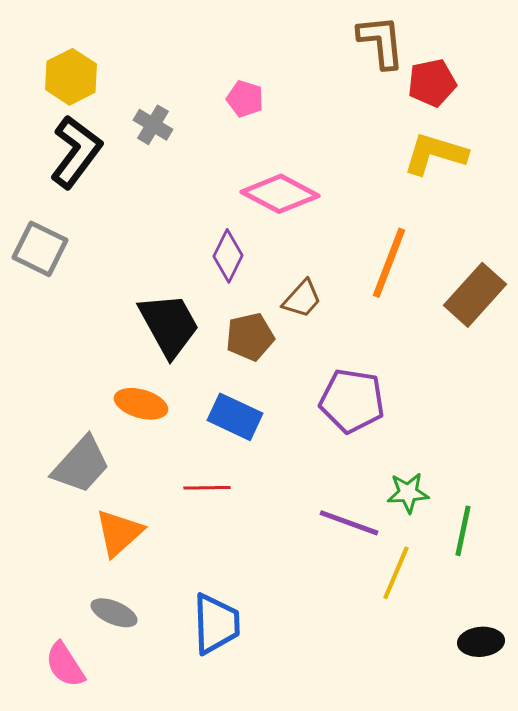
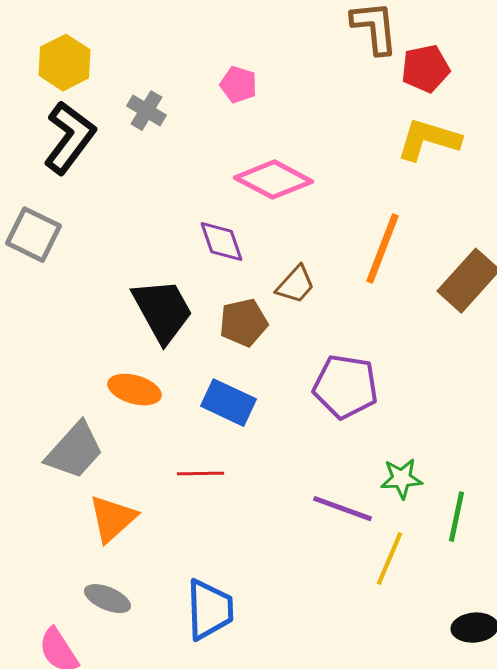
purple diamond: (228, 256) -> (222, 242), turned -45

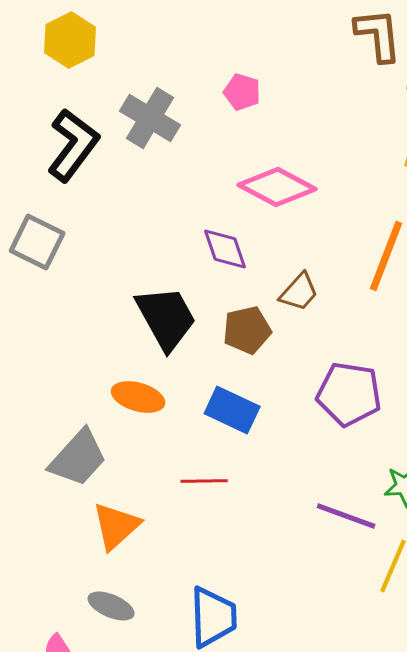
yellow hexagon: (64, 63) -> (70, 40), moved
gray cross: (146, 111) -> (150, 118), size x1.5

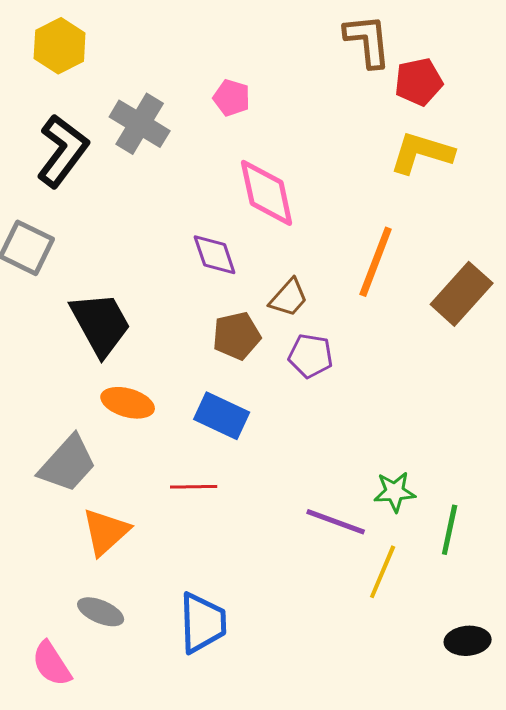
pink diamond: (277, 187) -> (267, 193), turned 50
black trapezoid: (166, 318) -> (101, 324), moved
purple pentagon: (349, 394) -> (311, 356), moved, size x0.7

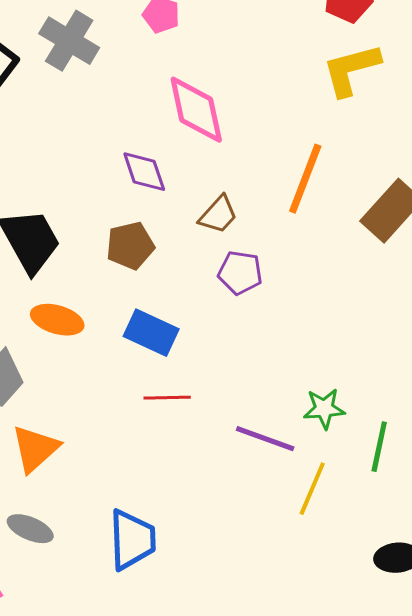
yellow L-shape: (422, 153) -> (351, 70), turned -32
brown pentagon: (237, 336) -> (130, 246), moved
red line: (194, 487) -> (167, 398), moved

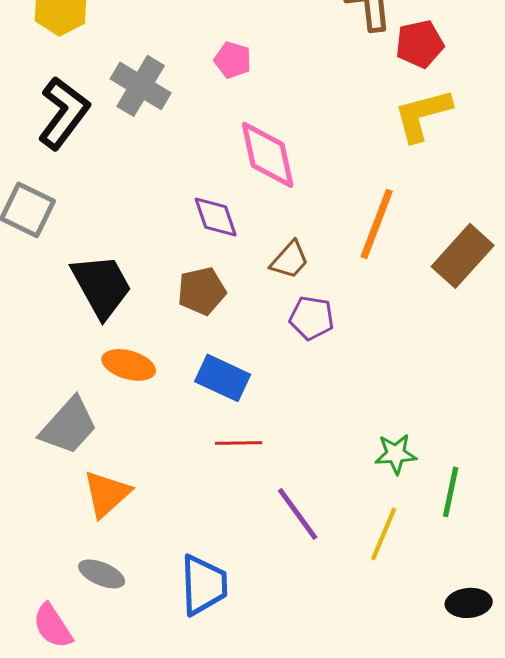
purple line: (265, 439) -> (298, 514), moved, turned 34

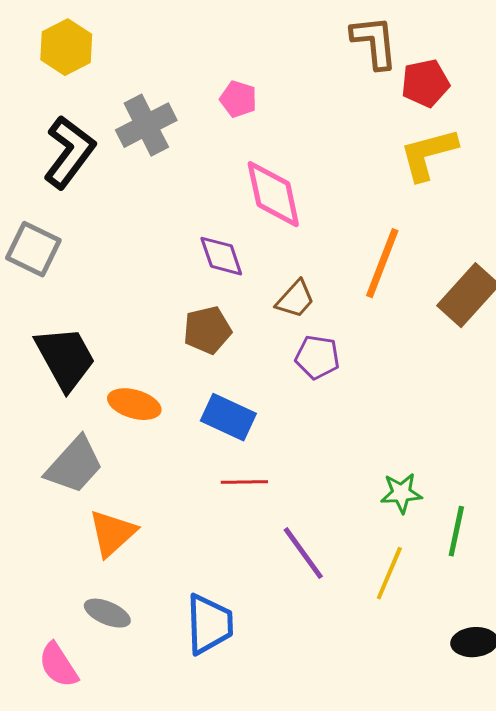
gray cross: (141, 86) -> (146, 125), turned 32
black trapezoid: (102, 286) -> (65, 358), moved

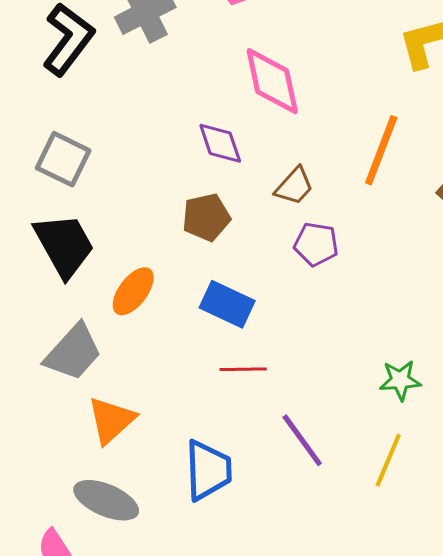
gray square: (33, 249) -> (63, 159), moved
orange ellipse: (134, 404) -> (133, 291), turned -69
gray ellipse: (107, 613) -> (106, 500), size x1.4
blue trapezoid: (209, 624) -> (208, 470), moved

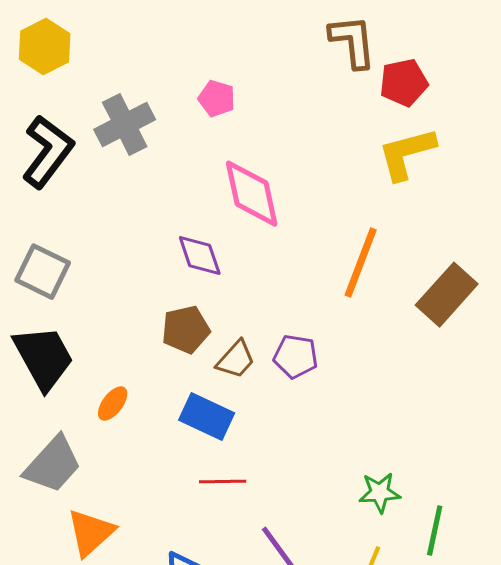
brown trapezoid: (294, 186) -> (236, 360), moved
orange ellipse: (133, 291) -> (113, 404), size x0.7

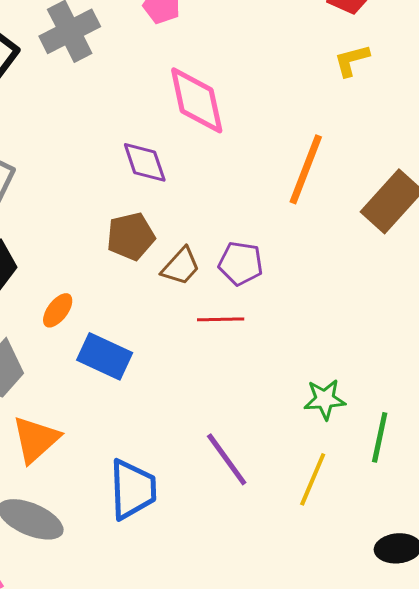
yellow L-shape: (407, 154) -> (352, 60), size x0.6
blue rectangle: (207, 417) -> (105, 356), moved
red line: (223, 482) -> (221, 319), moved

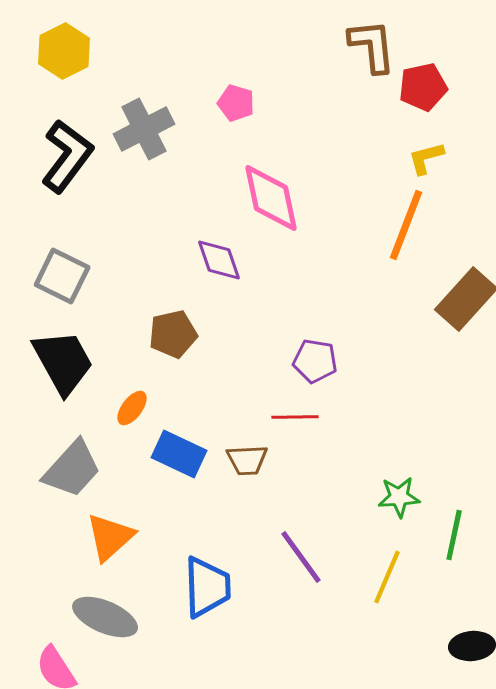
orange line: (306, 169) -> (406, 225), moved
brown pentagon: (131, 236) -> (173, 334), moved
brown trapezoid: (181, 266) -> (247, 460), moved, turned 45

